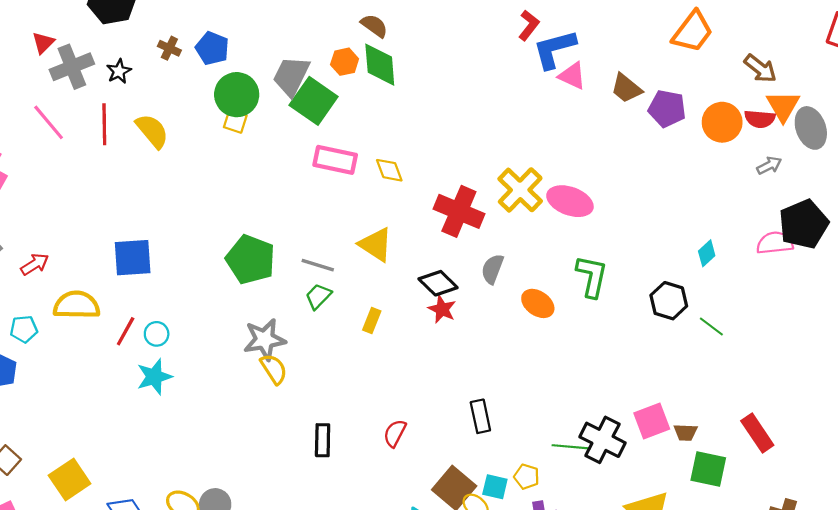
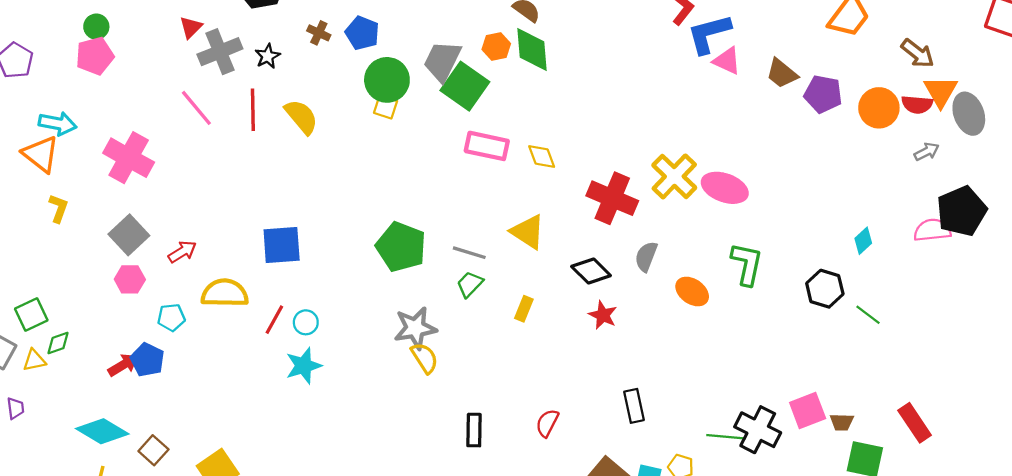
red star: (442, 309) -> (603, 315), moved

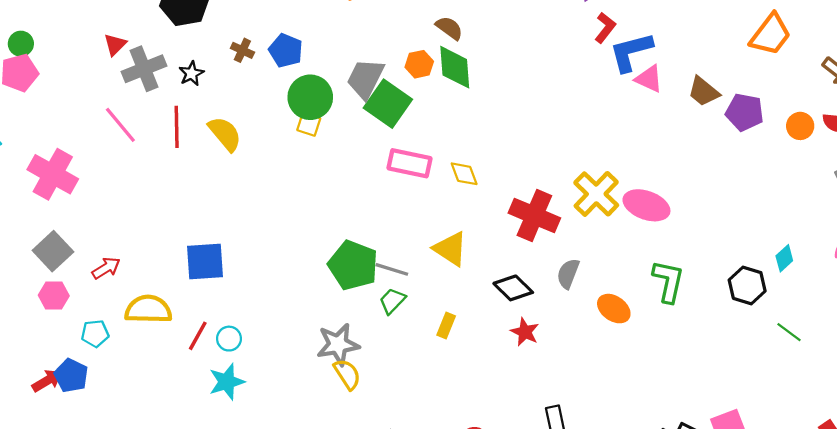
orange circle: (879, 108) -> (800, 126), size x0.7
green pentagon: (401, 247) -> (353, 265), moved
black hexagon: (825, 289) -> (747, 285), moved

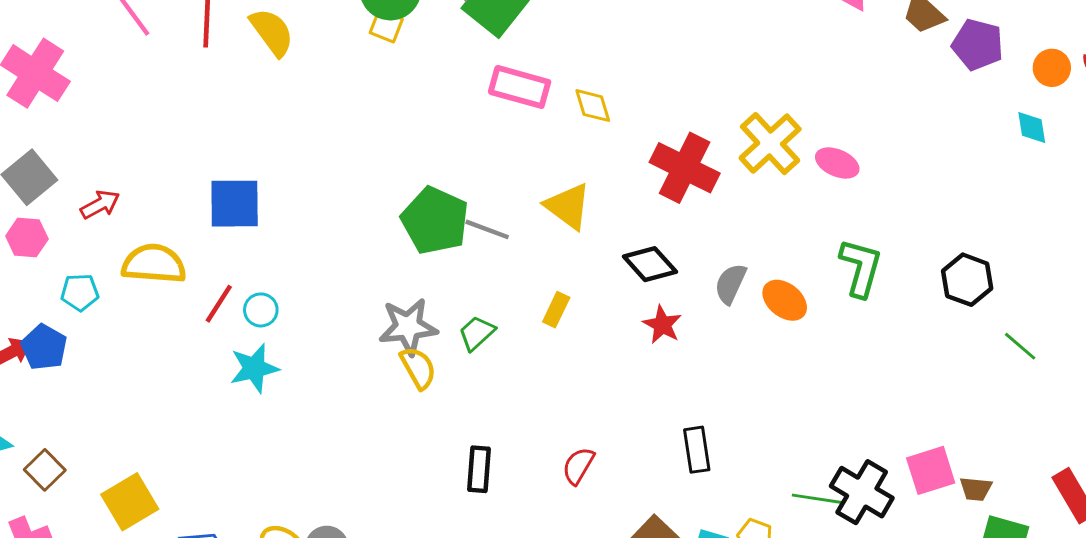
pink ellipse: (646, 205) -> (837, 163), size x0.7
cyan diamond: (784, 258) -> (1032, 128), moved, turned -60
gray semicircle: (568, 274) -> (730, 284), moved
green trapezoid: (392, 301) -> (477, 333), moved

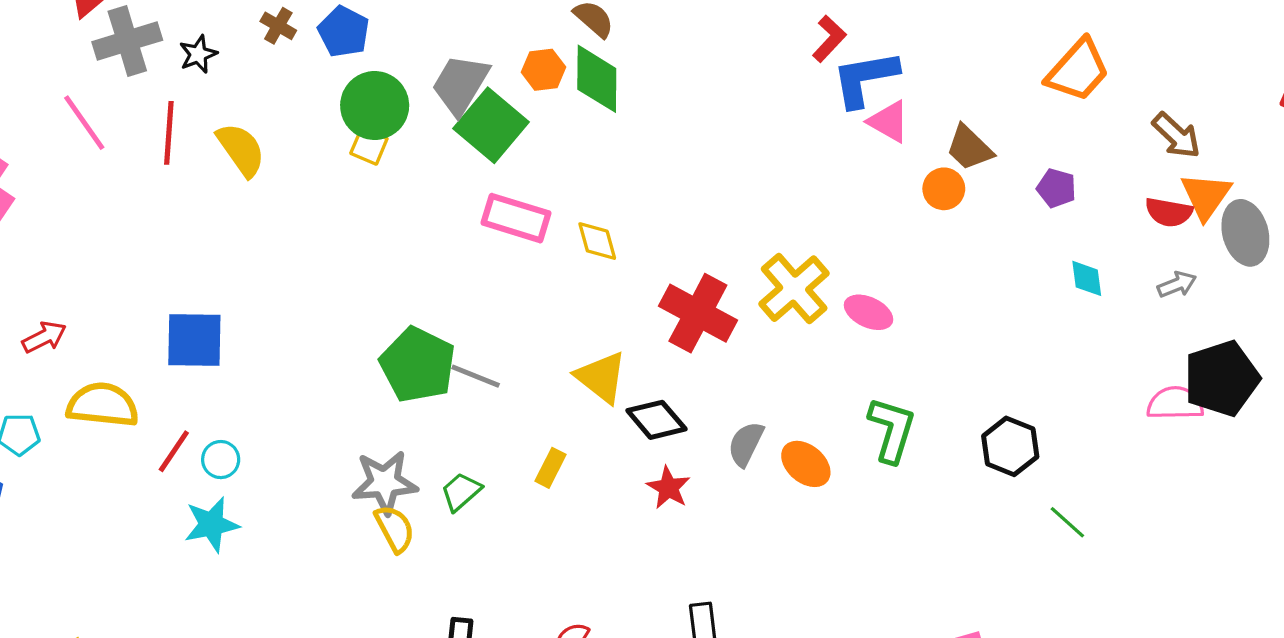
purple pentagon: (978, 45) -> (1056, 188), moved, size x0.7
orange circle: (1052, 68) -> (944, 189), moved
yellow triangle: (568, 206) -> (601, 377), moved

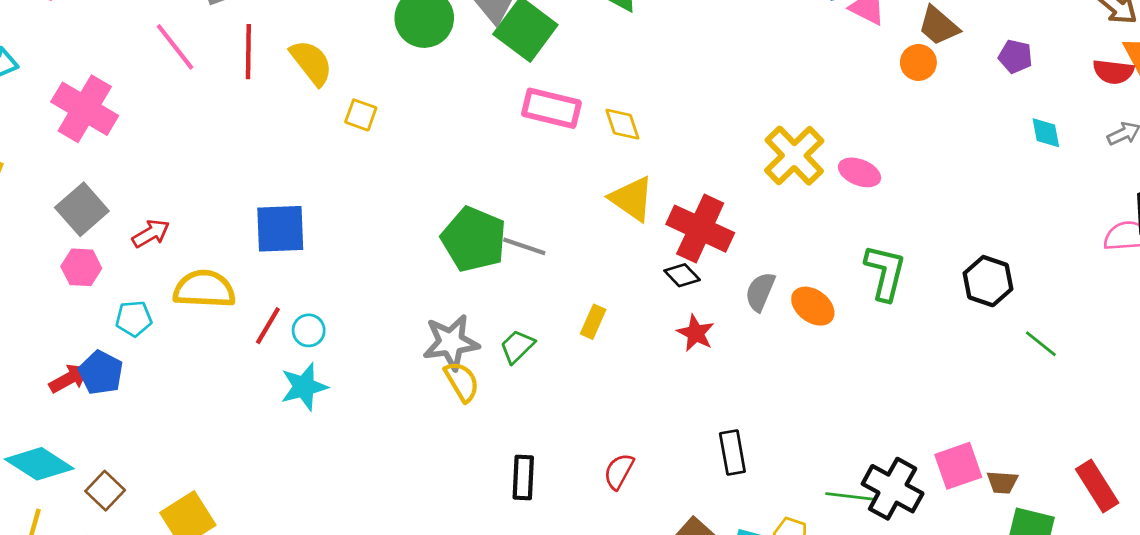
yellow square: (369, 146) -> (361, 115), moved
red cross: (698, 313) -> (700, 229), moved
yellow triangle: (601, 377) -> (632, 199), moved
black diamond: (656, 420) -> (682, 275), size x0.7

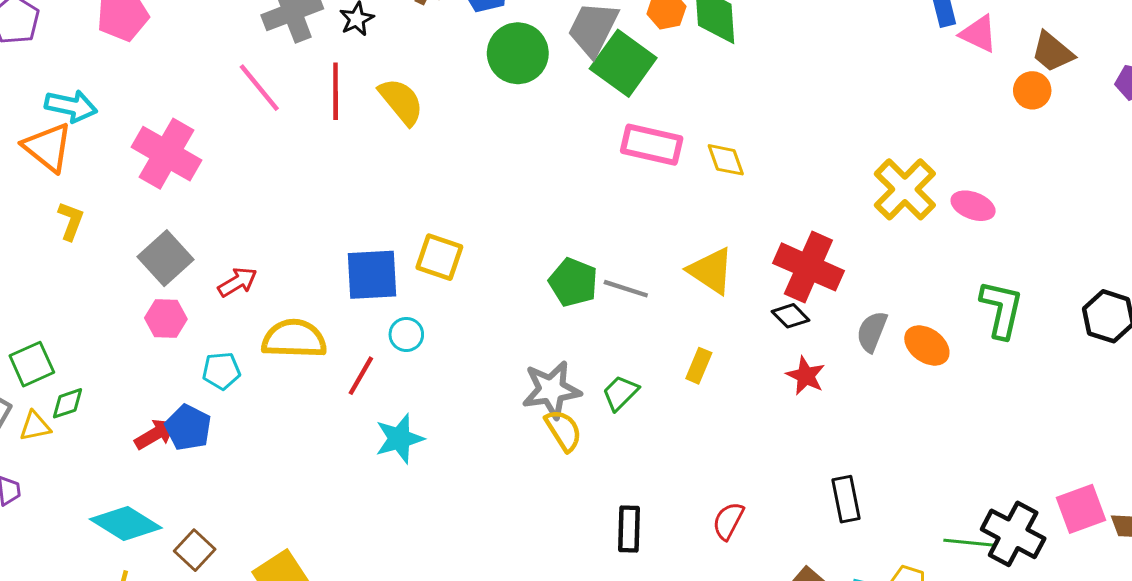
yellow square: (361, 115) -> (439, 257), moved, size x1.4
yellow triangle: (632, 199) -> (711, 271), moved
green pentagon: (474, 239) -> (573, 282), size x0.7
cyan circle: (309, 330) -> (406, 334), moved

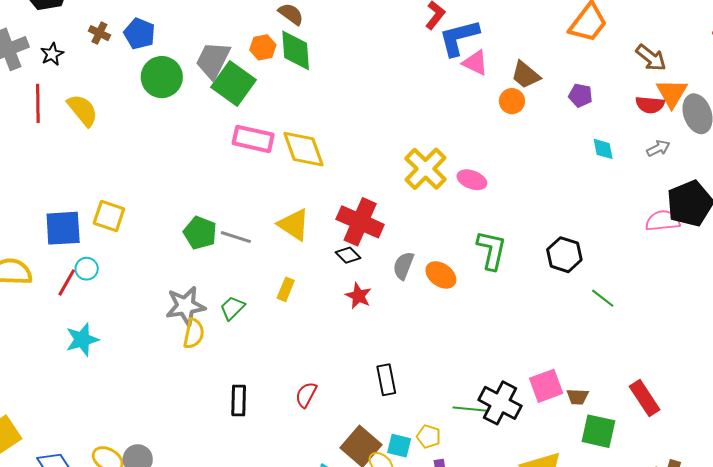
yellow diamond: (726, 160) -> (304, 149), size x1.6
red line: (361, 376) -> (67, 282), moved
yellow semicircle: (563, 430) -> (194, 334), turned 44

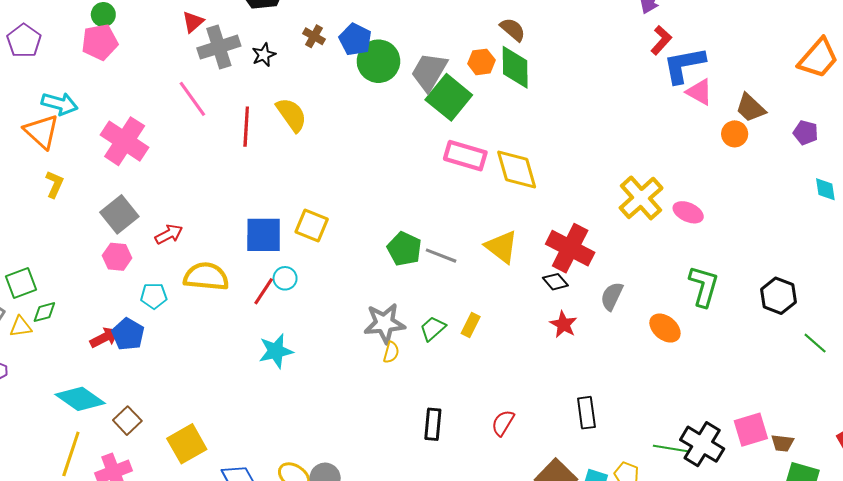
green circle: (162, 77) -> (378, 61), moved
red line: (38, 103) -> (246, 127), moved
orange ellipse: (441, 275) -> (665, 328), moved
yellow rectangle: (286, 289) -> (471, 325), moved
yellow semicircle: (194, 334) -> (391, 352), size x0.7

